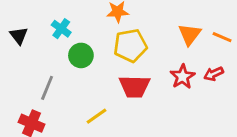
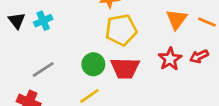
cyan cross: (61, 29) -> (43, 21), moved, turned 30
green circle: (81, 55) -> (93, 64), moved
gray line: (47, 88) -> (43, 70), turned 35

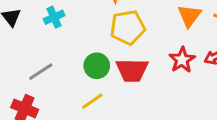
cyan cross: (43, 21) -> (54, 17), moved

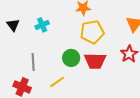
gray line: (41, 72) -> (33, 62), turned -60
yellow line: (92, 101) -> (57, 82), moved

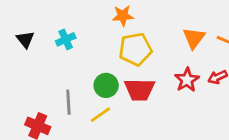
gray line: (33, 62) -> (68, 102), moved
yellow line: (57, 82) -> (101, 115), moved

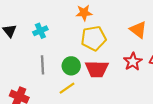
orange triangle: (194, 38) -> (138, 30), turned -30
gray line: (68, 102) -> (43, 65), moved

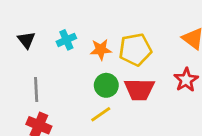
orange star: (84, 13) -> (101, 50), moved
gray line: (43, 65) -> (36, 89), moved

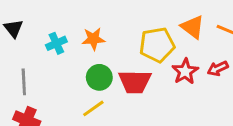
cyan cross: (66, 40) -> (56, 43), moved
yellow pentagon: (135, 50) -> (157, 45), moved

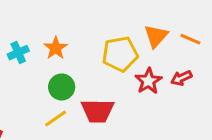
orange triangle: (193, 27) -> (156, 36), turned 35
orange star: (93, 39) -> (56, 48), turned -30
red trapezoid: (135, 82) -> (98, 111), moved

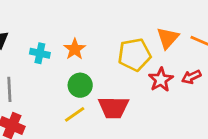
cyan cross: (18, 53) -> (40, 53), turned 36

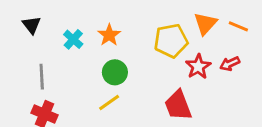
cyan cross: (40, 53) -> (73, 39), turned 30
red trapezoid: (114, 107) -> (178, 105), moved, turned 68

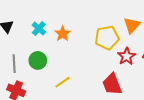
cyan cross: (73, 39) -> (39, 28), moved
green circle: (115, 72) -> (38, 60), moved

